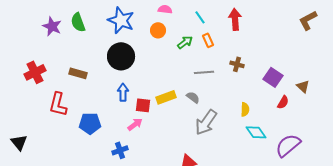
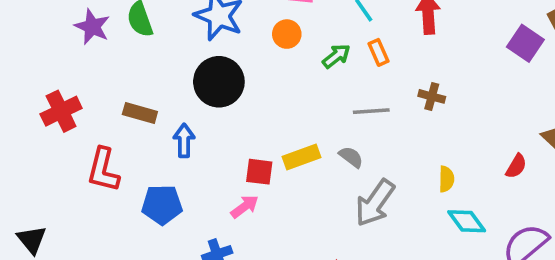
purple square: (273, 77) -> (525, 43), moved
blue arrow: (123, 92) -> (184, 140), moved

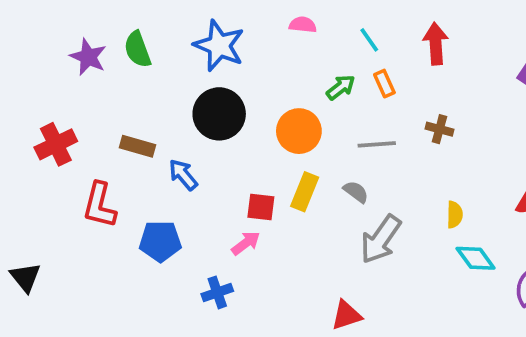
orange circle: (287, 34) -> (299, 131), moved, size x1.5
blue arrow: (184, 140) -> (183, 175), turned -40
yellow rectangle: (301, 157) -> (305, 192), turned -48

